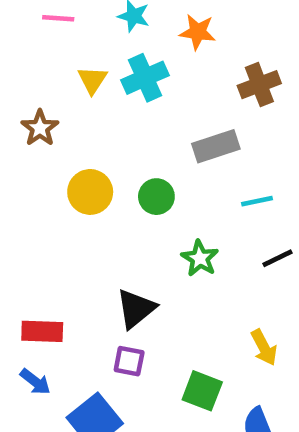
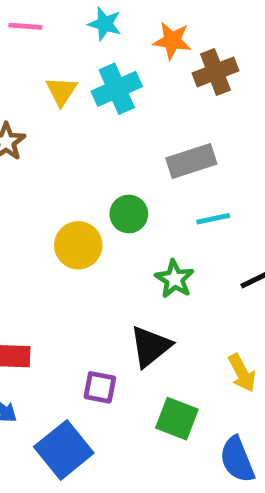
brown cross: (259, 85) -> (215, 72), moved
yellow circle: (90, 192) -> (78, 245), moved
cyan line: (257, 201) -> (213, 219), moved
black triangle: (136, 309) -> (150, 346), moved

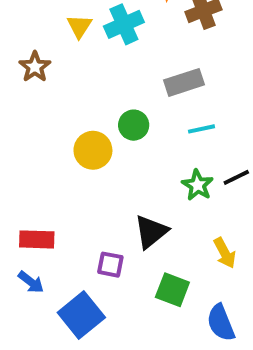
green star: (175, 279) -> (198, 185), moved

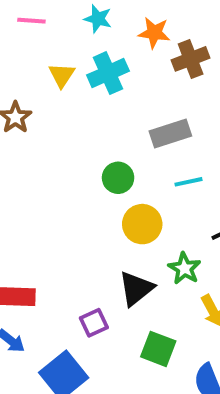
yellow circle: (93, 150) -> (142, 224), moved
green star: (198, 185) -> (184, 268), moved
purple square: (110, 265) -> (94, 323), turned -36

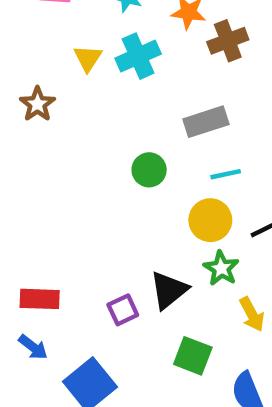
yellow circle: (142, 224) -> (210, 220), moved
purple square: (94, 323) -> (123, 310), moved

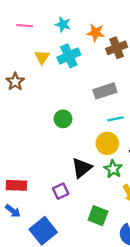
green circle: (149, 170) -> (63, 119), moved
black triangle: (169, 290) -> (82, 168), moved

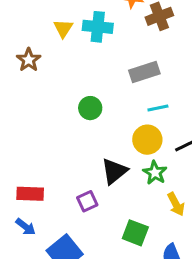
cyan cross: (69, 56) -> (98, 27), turned 30

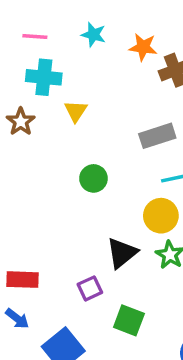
cyan cross: (98, 27) -> (44, 77), moved
yellow triangle: (63, 28) -> (76, 111), moved
green square: (135, 233) -> (129, 320), moved

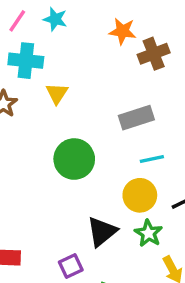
cyan star: (93, 35) -> (55, 19), moved
pink line: (35, 36) -> (17, 21), turned -60
green circle: (93, 178) -> (74, 159), size x1.5

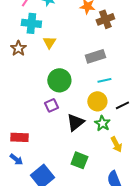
purple square: (71, 266) -> (51, 105), moved

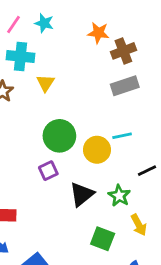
gray rectangle: (95, 56) -> (125, 86), moved
yellow circle: (97, 101) -> (97, 150), moved
green square: (79, 160) -> (103, 239), moved

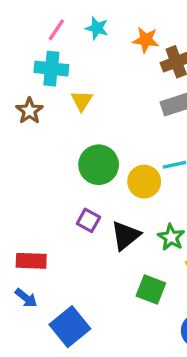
cyan star: (44, 23) -> (97, 28), moved
pink line: (14, 25) -> (56, 30), moved
purple square: (48, 171) -> (88, 220), moved, turned -36

